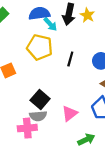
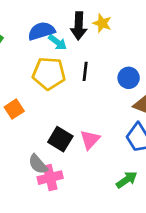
black line: (70, 59) -> (85, 71), moved
pink triangle: (70, 113) -> (90, 140), moved
gray semicircle: (38, 116) -> (38, 164), moved, turned 63

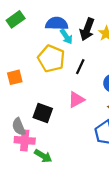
black square: (60, 139) -> (43, 113), turned -30
pink triangle: (90, 140) -> (76, 100), moved
green arrow: (127, 180) -> (43, 156), moved, turned 48

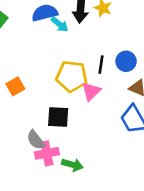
yellow pentagon: (51, 59) -> (72, 76), moved
black line: (80, 67) -> (101, 65), moved

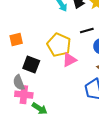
black line: (101, 65) -> (87, 30), moved, turned 48
black square: (58, 117) -> (31, 64), moved

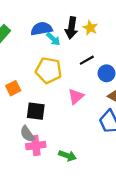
yellow pentagon: (59, 45) -> (49, 70), moved
green arrow: (40, 109) -> (67, 156), moved

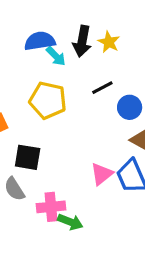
pink triangle: (76, 96) -> (102, 174), moved
pink cross: (36, 146) -> (51, 207), moved

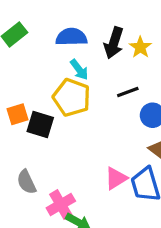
cyan arrow: (56, 56) -> (79, 70), moved
black square: (28, 157) -> (40, 124), moved
pink cross: (51, 207) -> (61, 204), turned -32

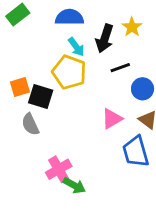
black arrow: (114, 43) -> (105, 38), moved
pink triangle: (116, 178) -> (112, 119), moved
gray semicircle: (26, 182) -> (30, 124), moved

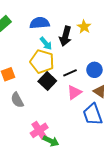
black line: (120, 68) -> (70, 73), moved
black square: (41, 97) -> (47, 81), moved, turned 30

